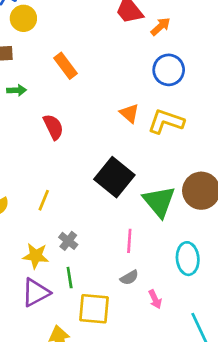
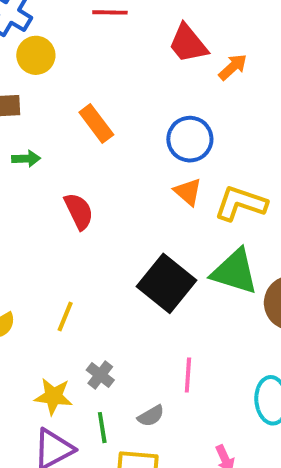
blue circle: (169, 70) -> (190, 139), moved
green triangle: (159, 202) -> (235, 272), moved, turned -33
gray semicircle: (129, 278) -> (151, 416), moved

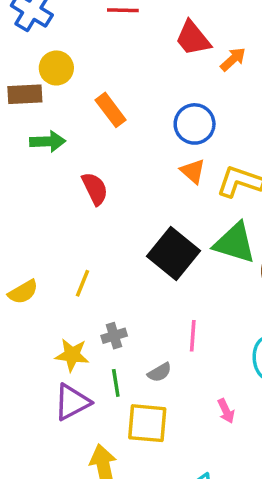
yellow circle: (36, 55) -> (56, 68), moved
green arrow: (26, 159) -> (48, 141), size x1.4
gray cross: (100, 375) -> (114, 336), turned 35

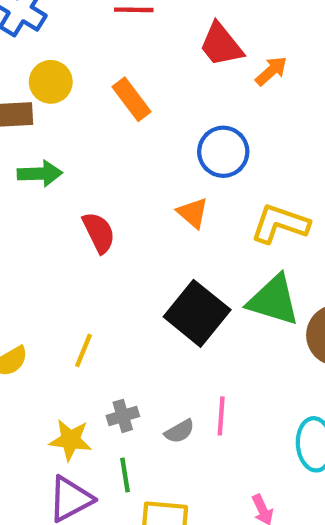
orange rectangle: (111, 110) -> (132, 99), moved
orange triangle: (193, 171) -> (193, 213), moved
gray semicircle: (160, 372) -> (180, 431), moved

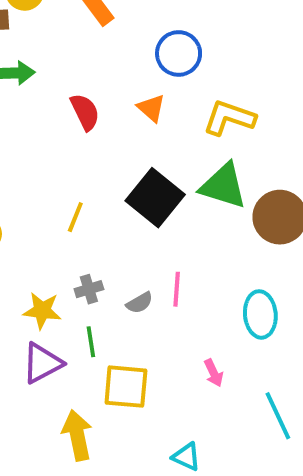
red semicircle: (99, 233) -> (85, 112), moved
yellow line: (83, 350) -> (75, 217), moved

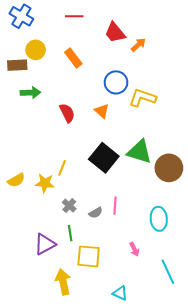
yellow L-shape: (229, 118) -> (142, 98), moved
gray cross: (89, 289) -> (69, 206), turned -32
yellow star: (42, 311) -> (45, 183), moved

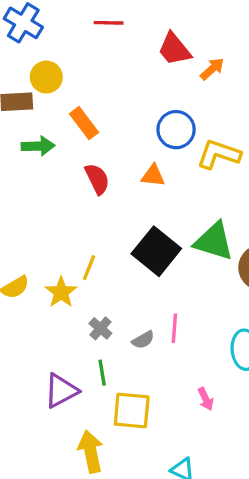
orange rectangle: (73, 58) -> (84, 123), moved
orange triangle: (102, 111) -> (153, 176), turned -35
yellow star: (45, 183) -> (61, 292), turned 30

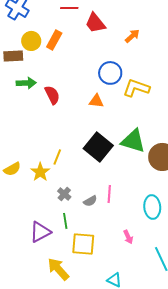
red trapezoid: (174, 49) -> (95, 23), moved
orange rectangle: (84, 123) -> (54, 40), moved, turned 66
red semicircle: (97, 179) -> (52, 95), moved
yellow arrow: (91, 452) -> (58, 269), turned -30

